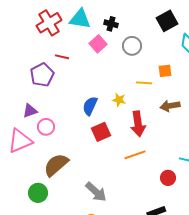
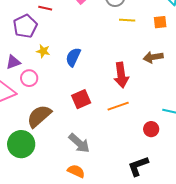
orange square: (165, 71) -> (160, 22), moved
yellow line: (144, 83) -> (127, 20), moved
yellow star: (119, 100) -> (43, 51), moved
red square: (101, 132) -> (81, 99), moved
green circle: (38, 193) -> (21, 144), size x1.4

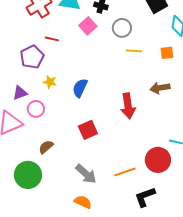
orange line: (118, 106) -> (125, 172), moved
brown semicircle: (39, 116) -> (46, 147), size x0.6
red circle: (151, 129) -> (158, 160), size x1.6

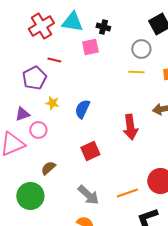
pink square: (88, 26) -> (90, 47), turned 30
gray circle: (122, 28) -> (141, 49), moved

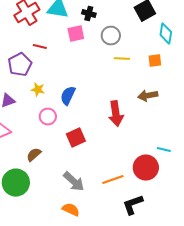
gray circle: (141, 49) -> (111, 36), moved
pink circle: (38, 130) -> (48, 117), moved

